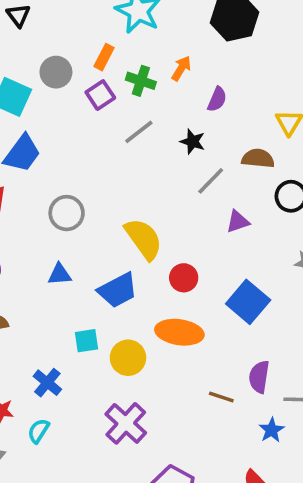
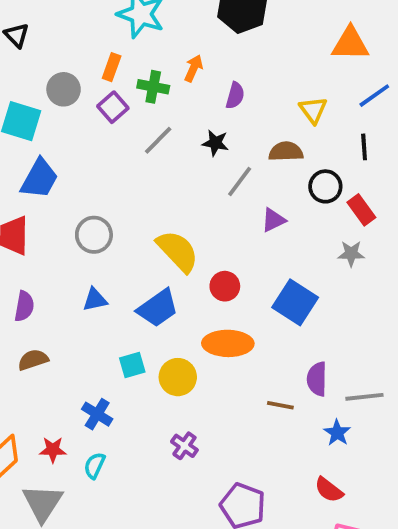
purple cross: (126, 423) -> (184, 446), size x0.6

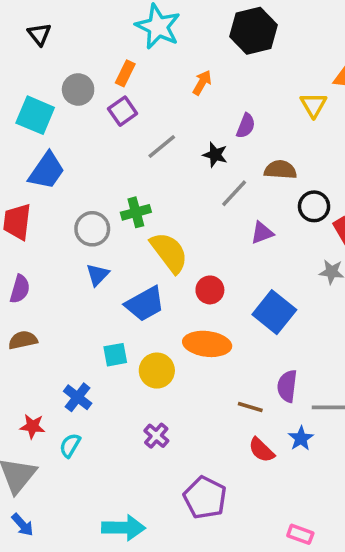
green cross: (153, 87) -> (136, 212), moved, turned -32
purple semicircle: (235, 96) -> (246, 126), moved
yellow triangle: (313, 110) -> (313, 105), moved
blue triangle: (95, 300) -> (98, 275), moved, turned -40
red semicircle: (329, 490) -> (261, 450), moved

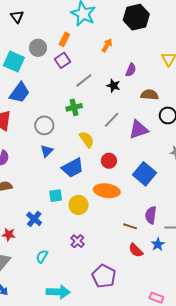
gray line: (234, 193) -> (112, 120), moved
green cross: (136, 212) -> (74, 107), moved
purple triangle: (262, 233) -> (139, 130), size x1.5
yellow semicircle: (169, 252) -> (87, 139), size x0.7
cyan semicircle: (70, 445) -> (42, 256), moved

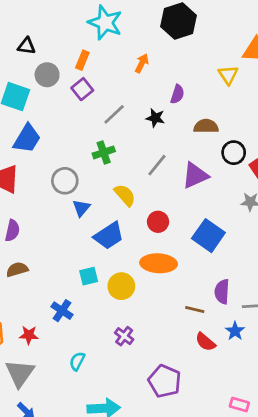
black triangle: (17, 17) -> (27, 46), moved, turned -40
blue triangle: (47, 151) -> (81, 208), moved

